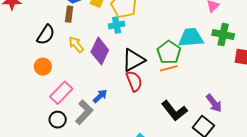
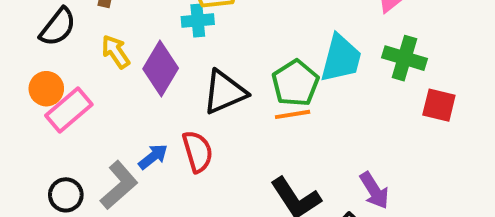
cyan trapezoid: (191, 38) -> (341, 58), turned 104
red semicircle: (134, 81) -> (198, 152), moved
pink rectangle: (61, 93) -> (69, 110), moved

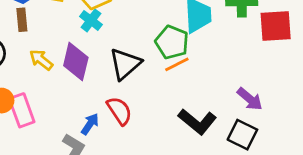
cyan cross: (198, 21) -> (91, 20), turned -30
red square: (439, 105) -> (276, 26), size x1.4
pink rectangle: (69, 110) -> (22, 110), turned -52

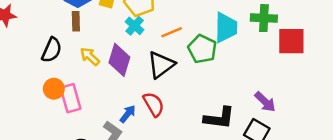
orange line: (177, 64) -> (172, 32), moved
black L-shape: (197, 122) -> (219, 118), turned -36

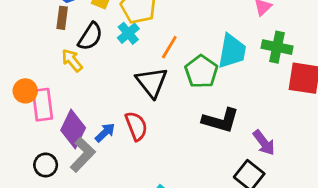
orange line: (172, 32) -> (169, 47), turned -45
black semicircle: (52, 50) -> (90, 36), moved
purple diamond: (119, 60) -> (73, 129), moved
black triangle: (161, 65) -> (152, 82), turned -40
black L-shape: (219, 118) -> (221, 120), moved

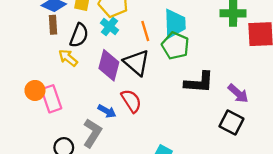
orange line: (169, 47) -> (145, 31), turned -36
cyan trapezoid: (232, 51) -> (175, 24), moved
purple diamond: (73, 129) -> (109, 65), moved
blue arrow: (105, 132) -> (107, 111), turned 84

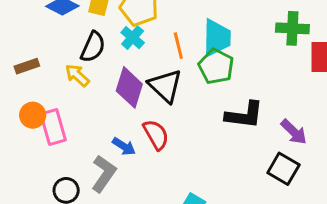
brown rectangle: (53, 25) -> (27, 66), moved, turned 72

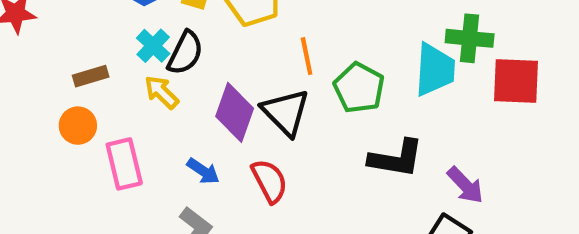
cyan cross: (133, 38) -> (153, 46), moved
cyan trapezoid: (217, 38) -> (435, 70), moved
orange circle: (33, 115) -> (78, 126), moved
blue arrow: (124, 146) -> (203, 171), moved

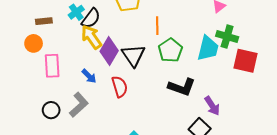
orange line: (307, 56) -> (157, 26), moved
yellow arrow: (161, 92) -> (91, 37), moved, size x1.4

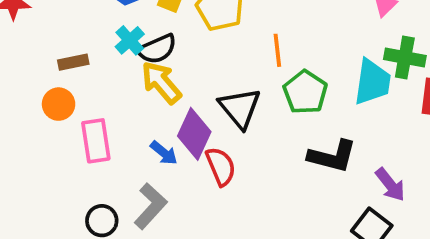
black semicircle: (91, 18) -> (157, 49), turned 35
purple diamond: (109, 51) -> (194, 134), moved

